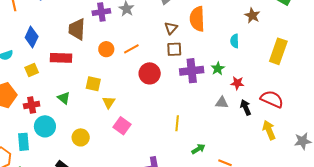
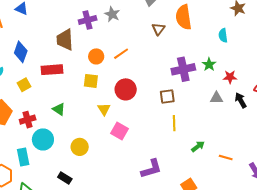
brown square: (174, 49) -> (167, 97), moved
red circle: (150, 73) -> (126, 89), moved
yellow square: (93, 84) -> (91, 81), moved

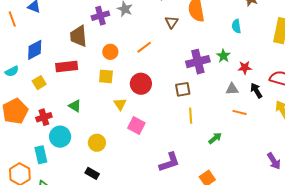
blue diamond: (21, 52) -> (35, 50), turned 45
orange line: (121, 54) -> (144, 47), moved
orange line: (226, 157) -> (240, 112), moved
black rectangle: (65, 178) -> (92, 173), moved

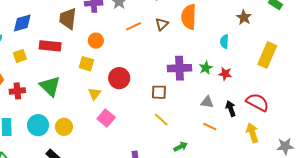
orange line: (144, 47) -> (133, 26), moved
red star: (245, 68) -> (225, 74), moved
green triangle: (75, 106) -> (50, 86), size x1.6
yellow line: (191, 116) -> (161, 120), turned -56
cyan circle: (60, 137) -> (38, 125), moved

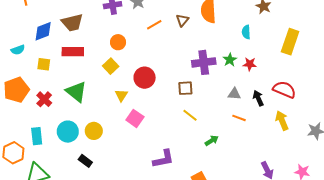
brown trapezoid: (68, 19) -> (72, 23), moved, turned -105
yellow square: (20, 56) -> (44, 64), turned 32
yellow square: (86, 64) -> (111, 66), turned 35
red cross: (17, 91) -> (44, 99), turned -35

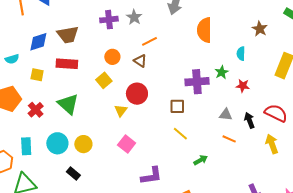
brown triangle: (182, 20) -> (140, 61), moved, turned -40
green star: (230, 60) -> (222, 72), moved
yellow triangle: (121, 95) -> (121, 111), moved
pink square: (135, 118) -> (127, 144), moved

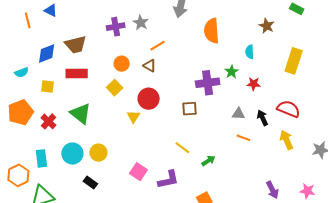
yellow line: (180, 134) -> (182, 148), moved
pink square: (127, 144) -> (138, 172), moved
green arrow: (201, 160) -> (208, 161), moved

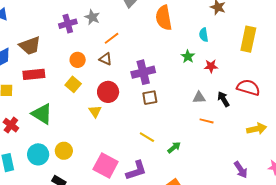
purple cross: (208, 83) -> (143, 72), moved
yellow arrow: (286, 140) -> (257, 129), moved, turned 108
pink square: (138, 172) -> (106, 166), size x1.4

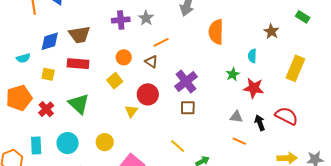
red star: (211, 66) -> (254, 88), size x1.5
purple cross: (143, 72) -> (186, 82), turned -35
yellow circle: (64, 151) -> (105, 142), moved

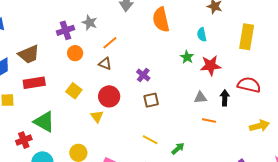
orange circle: (124, 57) -> (75, 53), moved
purple cross: (186, 82) -> (143, 75), size x0.6
red cross: (46, 109) -> (24, 140), moved, turned 35
black arrow: (260, 123) -> (225, 98), turned 35

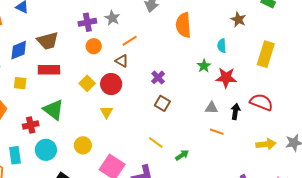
red circle: (109, 96) -> (111, 84), moved
brown square: (151, 100) -> (162, 103), turned 35

